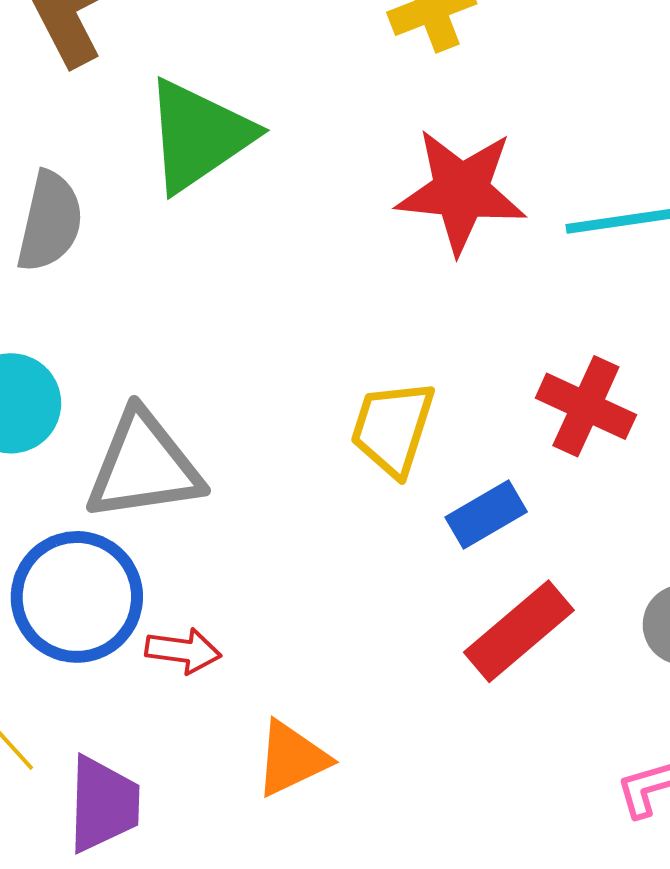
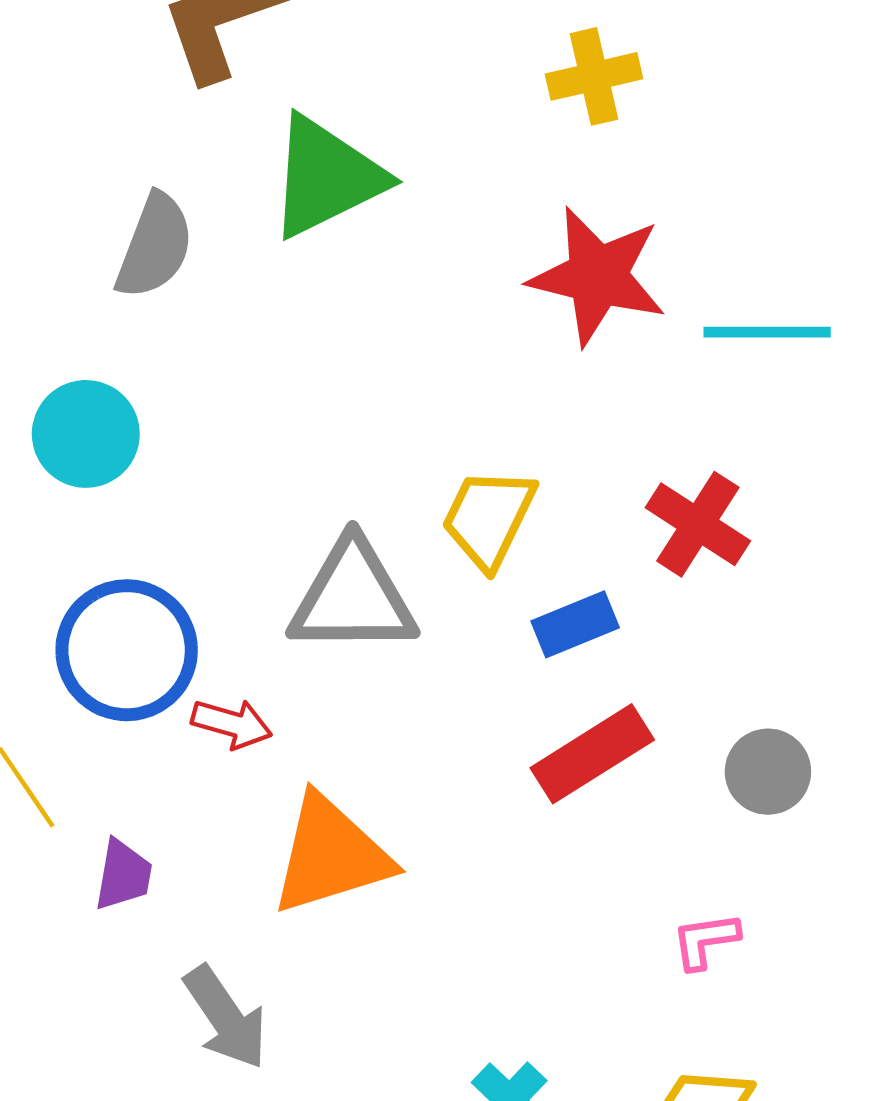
gray triangle: (144, 466) -> (353, 597), moved
orange triangle: (292, 759) -> (331, 855), size x1.5
purple trapezoid: (103, 804) -> (123, 875), size x0.7

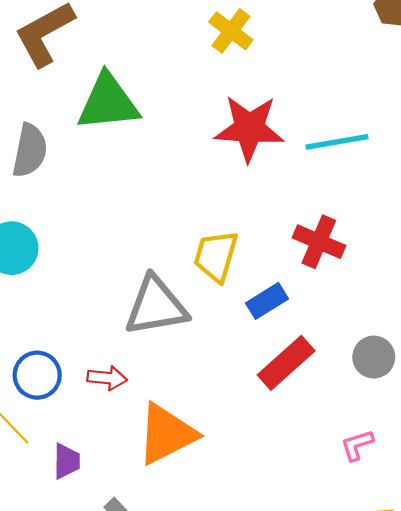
yellow cross: (594, 76) -> (231, 31), turned -30
green triangle: (326, 177) -> (108, 102), turned 30
blue circle: (127, 650) -> (37, 375), moved, size x0.7

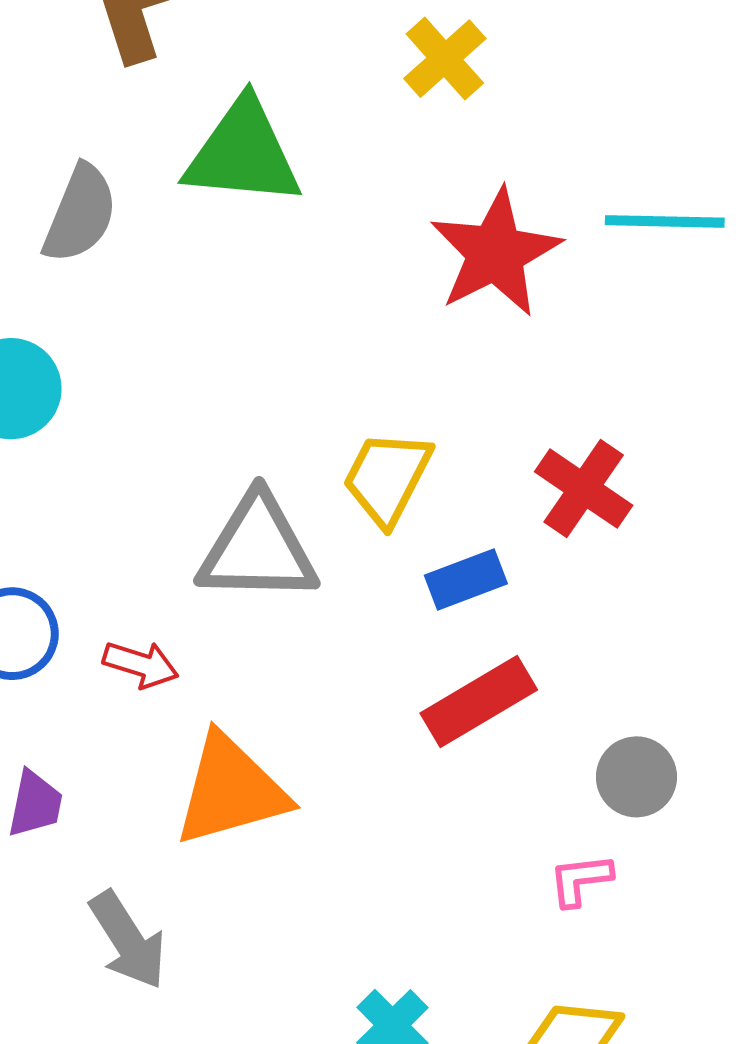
yellow cross: (231, 31) -> (445, 59), moved
red star: (249, 128) -> (495, 253), turned 30
cyan line: (337, 142) -> (665, 221), moved
gray circle: (374, 357) -> (636, 777), moved

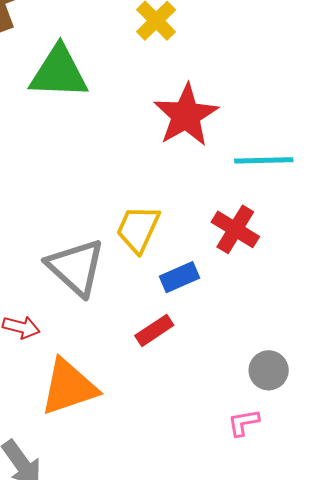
cyan line: (665, 221) -> (264, 160), moved
gray triangle: (258, 549) -> (76, 267), turned 44
red rectangle: (479, 702) -> (154, 330), moved, size x0.7

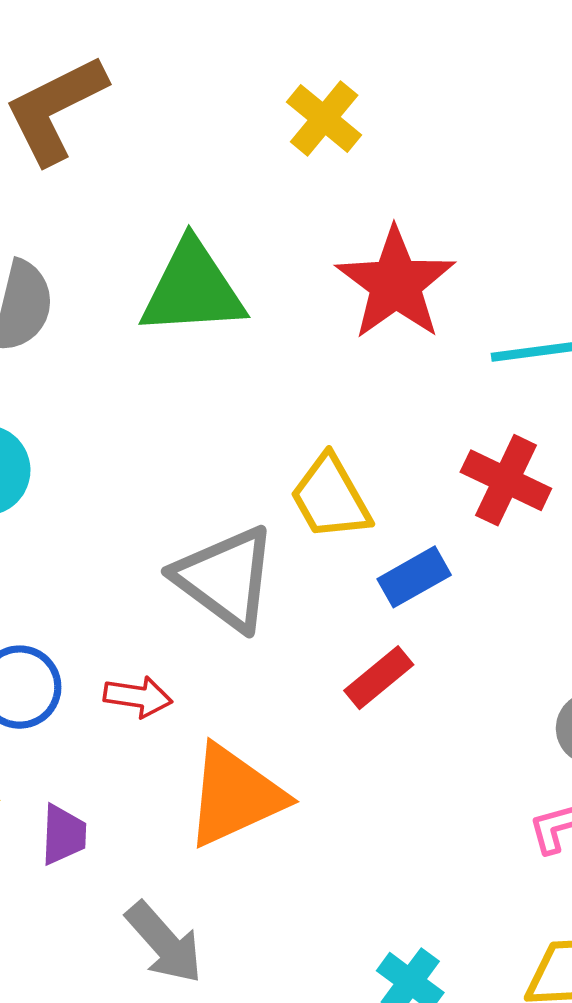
green triangle: (59, 72) -> (192, 289), moved
yellow trapezoid: (138, 229) -> (330, 498), turned -48

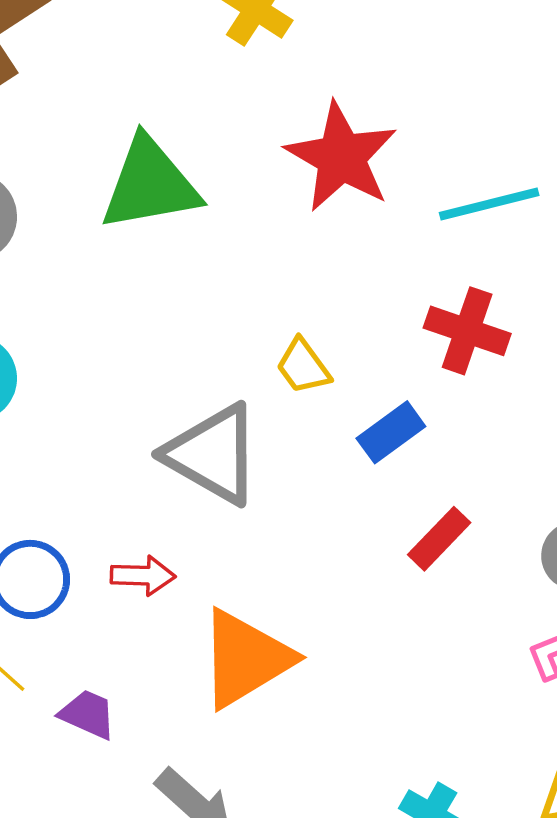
yellow trapezoid: (330, 498) -> (303, 366), size x0.7
red rectangle: (379, 678) -> (439, 539), moved
purple trapezoid: (63, 835) -> (88, 714), turned -62

